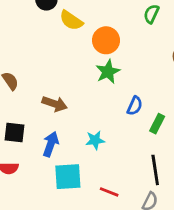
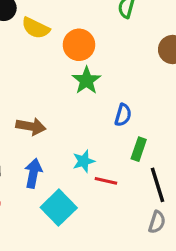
green rectangle: (157, 124) -> (139, 149), moved
cyan square: (68, 177) -> (59, 208), turned -32
red line: (109, 192) -> (106, 181), moved

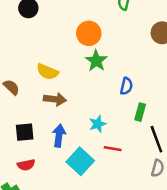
yellow semicircle: (36, 28) -> (47, 72), moved
red line: (106, 181) -> (113, 149), moved

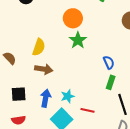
yellow semicircle: (47, 72) -> (39, 47), turned -96
blue semicircle: (126, 86) -> (109, 62), moved, turned -40
cyan star: (98, 124) -> (68, 96), moved

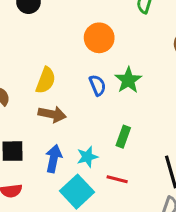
green star: (78, 40) -> (128, 80), moved
blue semicircle: (109, 62) -> (97, 85), moved
green rectangle: (111, 82) -> (123, 137), moved

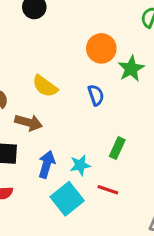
yellow semicircle: (46, 80) -> (45, 86), turned 100
green star: (128, 80) -> (131, 69), moved
brown arrow: (52, 114) -> (29, 122), moved

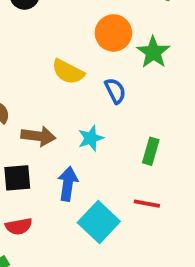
yellow semicircle: (45, 86) -> (68, 72), moved
cyan star: (80, 165) -> (91, 138), moved

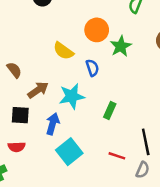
brown arrow: (38, 136) -> (38, 90), turned -50
cyan star: (91, 138) -> (72, 96), size x1.5
red line: (147, 204) -> (117, 156), moved

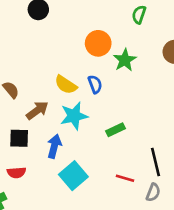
yellow semicircle: (63, 51) -> (66, 85), moved
green rectangle: (110, 111) -> (115, 130), turned 42

